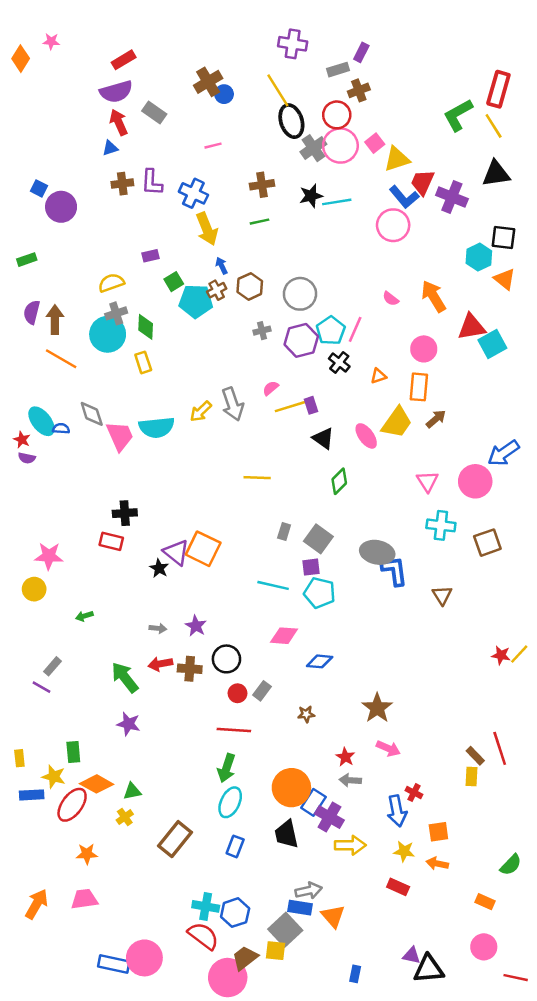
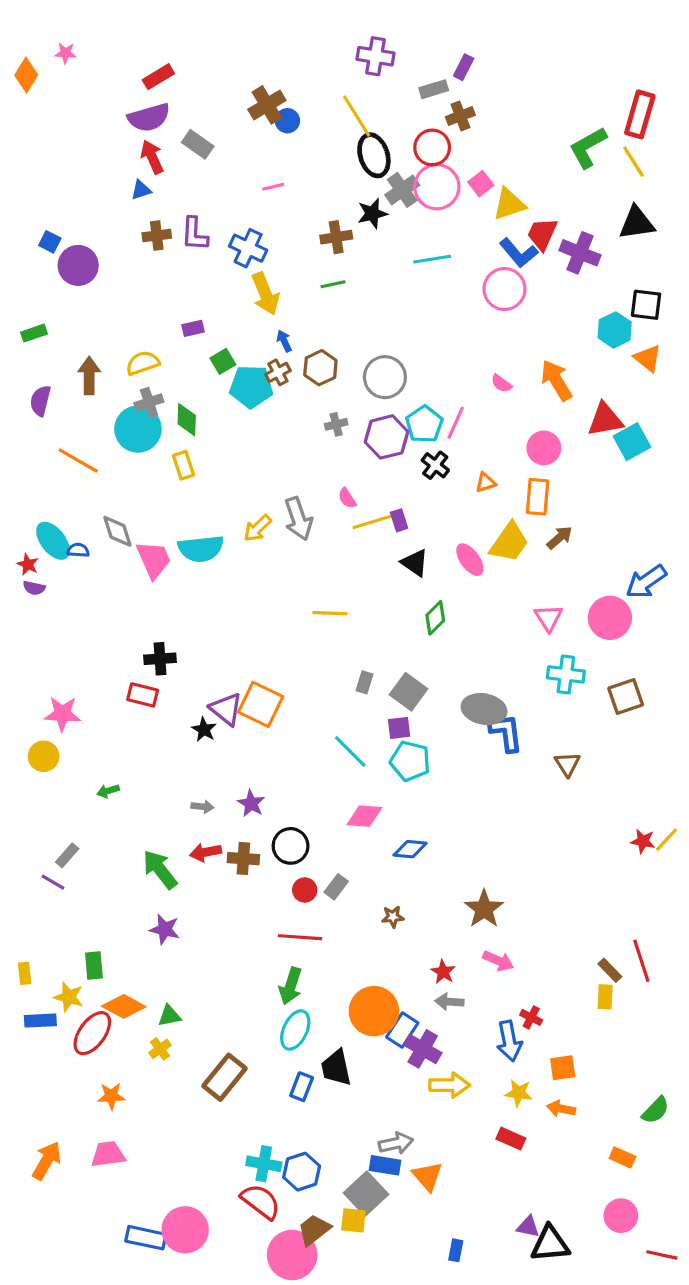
black star: (311, 196) -> (372, 214), moved
brown arrow: (55, 320) -> (89, 376), moved
pink semicircle: (271, 388) -> (347, 498), turned -84
cyan line: (273, 585) -> (350, 752), turned 32
black trapezoid: (287, 834) -> (336, 1068), moved

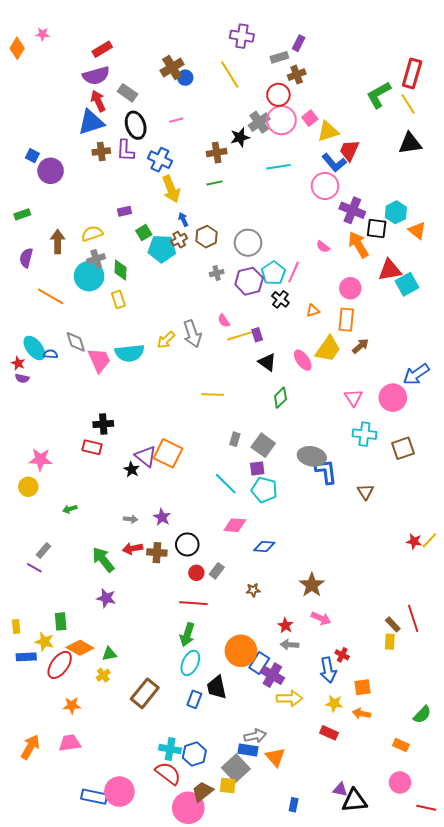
black ellipse: (374, 155) -> (136, 125), moved
blue triangle: (141, 190) -> (91, 122), size x2.0
purple cross: (580, 253) -> (352, 210), moved
black square: (646, 305) -> (377, 228), moved

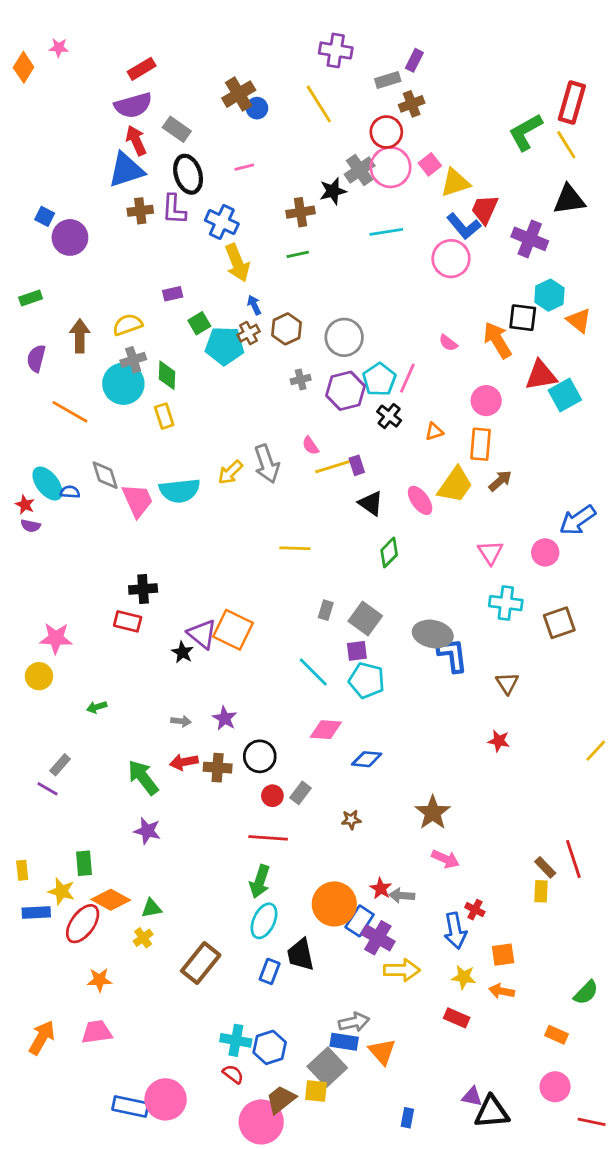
purple cross: (352, 210) -> (530, 239), moved
pink circle: (393, 398) -> (545, 552), size x0.7
red star: (414, 541) -> (499, 741), moved
red star: (285, 625) -> (381, 889), moved
red semicircle: (168, 773) -> (233, 1074), size x0.6

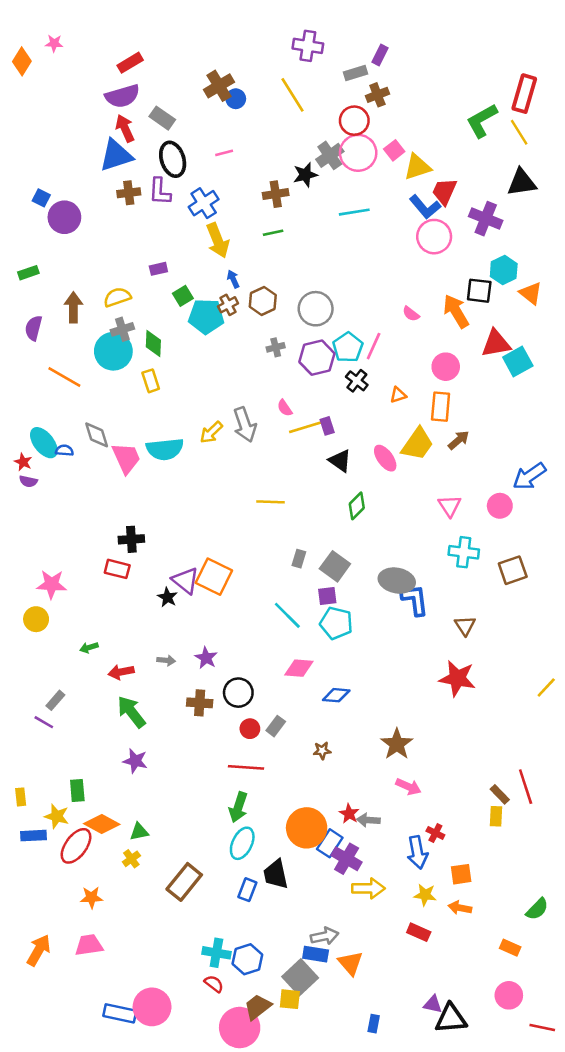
blue cross: (222, 222) -> (204, 203), turned 32
pink circle: (451, 259) -> (434, 237), moved
red star: (499, 741) -> (457, 678), size x1.8
red arrow: (184, 762) -> (121, 672), moved

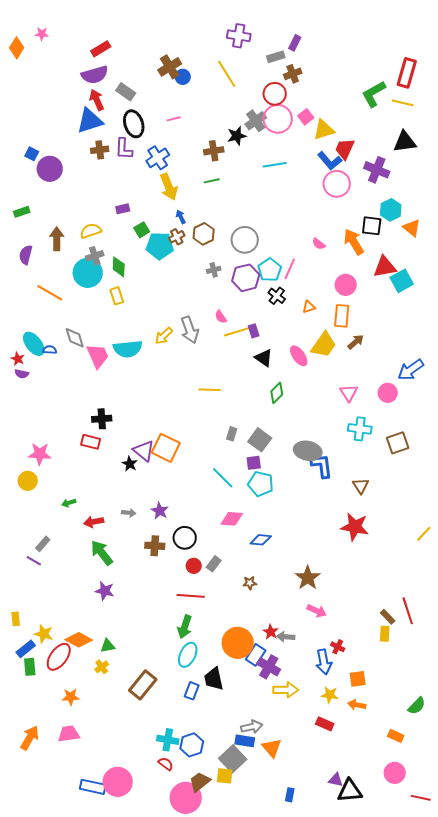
yellow line: (519, 132) -> (403, 103), turned -45
green rectangle: (77, 790) -> (30, 667), moved
blue rectangle: (33, 836) -> (26, 649), turned -36

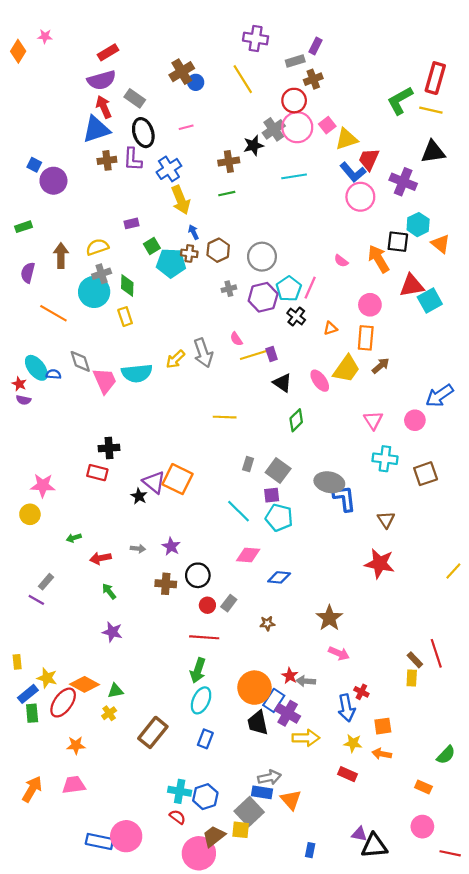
brown cross: (177, 237) -> (189, 253), turned 35
green arrow: (102, 553) -> (109, 591), size x0.6
black trapezoid: (214, 679) -> (258, 723), moved

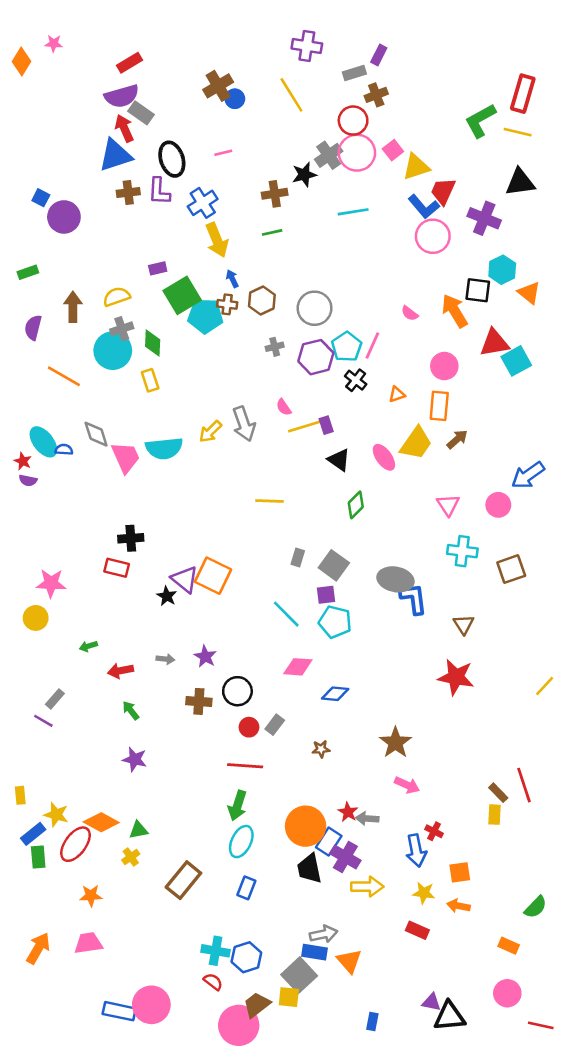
gray rectangle: (135, 98) -> (141, 113), moved
green square: (152, 246) -> (182, 295), size x1.8

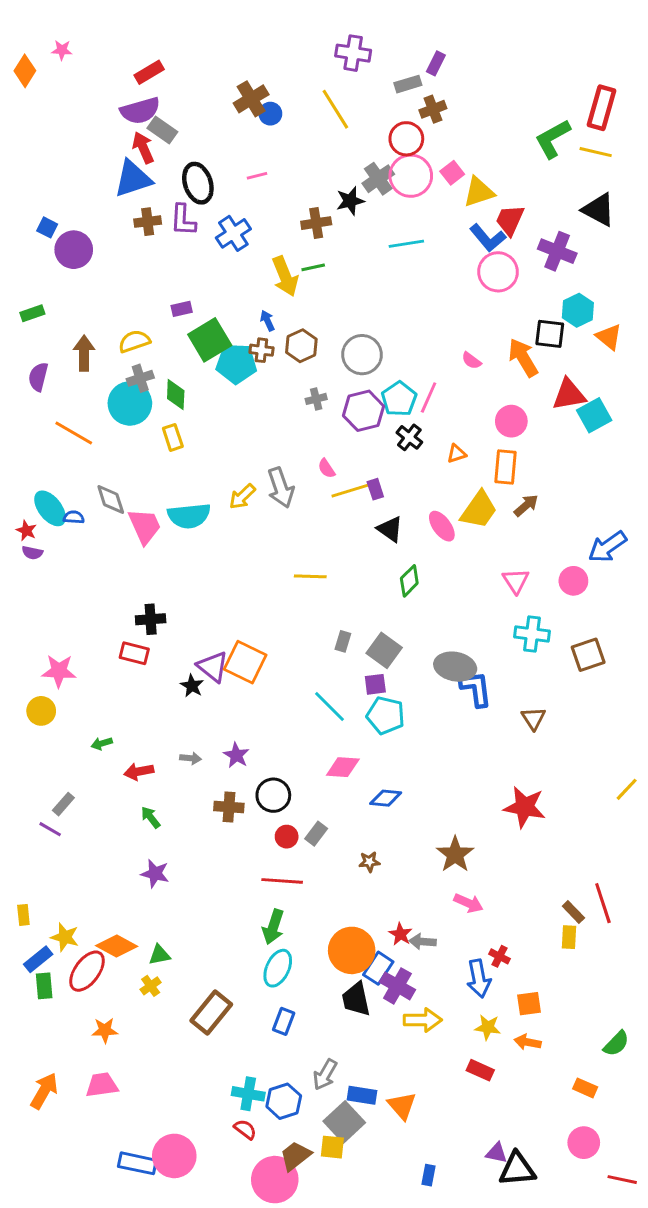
black triangle: (520, 182) -> (599, 210), turned 36
yellow arrow: (217, 240) -> (285, 276), moved
red star: (456, 677) -> (525, 807), moved
gray arrow: (324, 934) -> (325, 1075), moved, turned 132

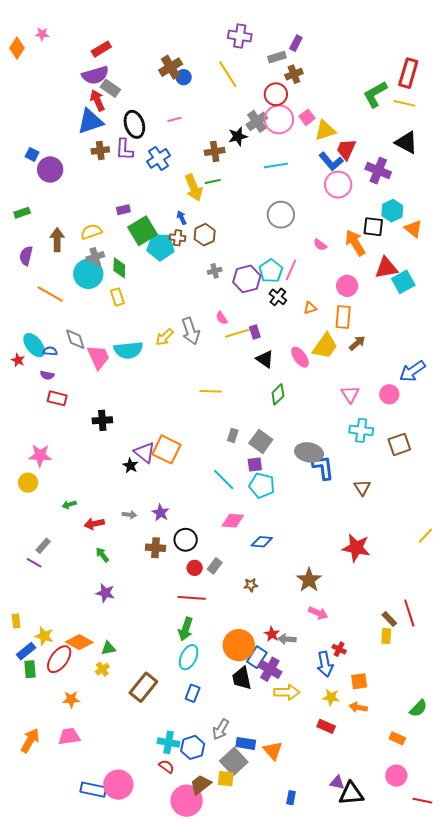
gray circle: (362, 355) -> (281, 215), moved
purple semicircle: (32, 553) -> (47, 375), moved
red rectangle: (134, 653) -> (57, 398), moved

